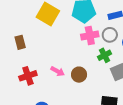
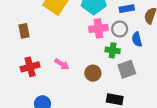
green cross: (104, 55) -> (113, 50), turned 32
brown circle: (79, 75) -> (93, 73), moved

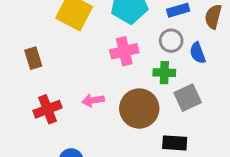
pink cross: (98, 28) -> (124, 51), moved
pink arrow: (62, 64) -> (93, 100), turned 144
brown circle: (93, 73) -> (139, 108), size x1.6

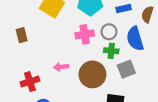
gray circle: (171, 41) -> (109, 32), moved
blue semicircle: (198, 53) -> (135, 39), size x1.6
red cross: (47, 109) -> (30, 82), moved

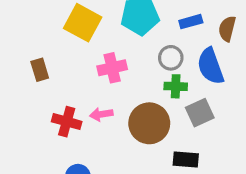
pink cross: (85, 34) -> (112, 68), moved
red cross: (30, 82) -> (67, 122), moved, turned 36

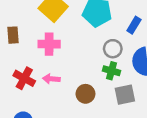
blue rectangle: (191, 22) -> (134, 25), turned -56
pink cross: (112, 68) -> (49, 44), moved
brown circle: (149, 123) -> (85, 94), size x0.6

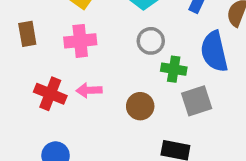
gray circle: (113, 49) -> (151, 41), moved

